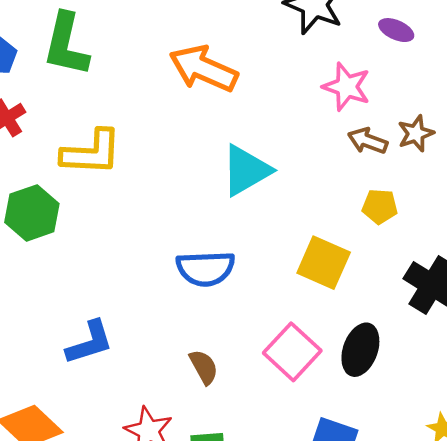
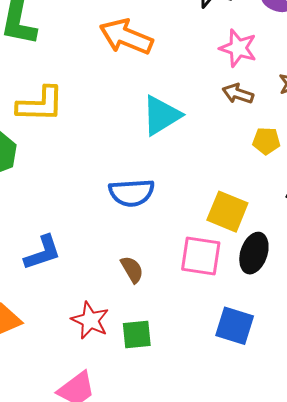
brown arrow: (368, 141) -> (238, 94), moved
yellow square: (324, 263) -> (227, 212), moved
pink square: (292, 352) -> (201, 256), turned -33

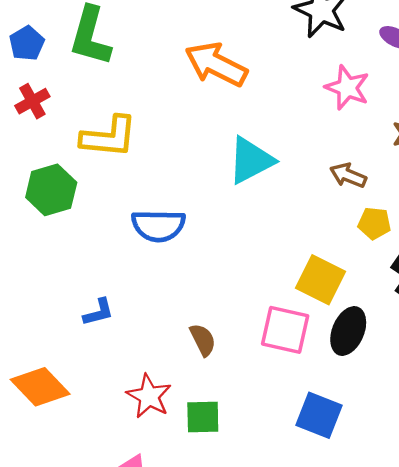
brown arrow: (238, 94) -> (348, 175), moved
yellow pentagon: (266, 141) -> (374, 223), moved
blue semicircle: (132, 193) -> (158, 226), moved
blue L-shape: (43, 253) -> (99, 312), size x0.7

